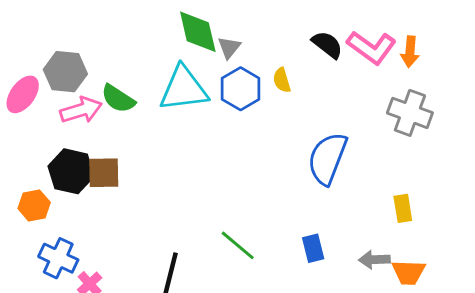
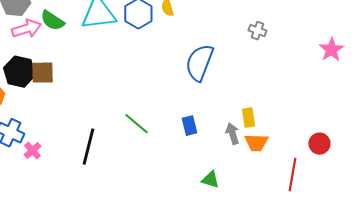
gray cross: (410, 113) -> (257, 31), size x0.6
yellow rectangle: (403, 208) -> (248, 118), moved
gray arrow: (374, 260) -> (232, 134), turned 75

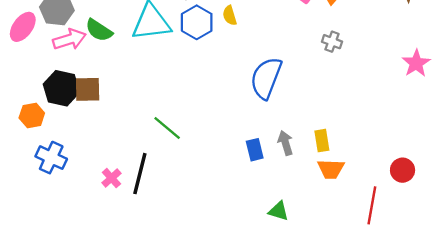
green line: (136, 124) -> (167, 128), moved
gray arrow: (232, 134) -> (285, 143), moved
pink cross: (32, 151) -> (111, 178), moved

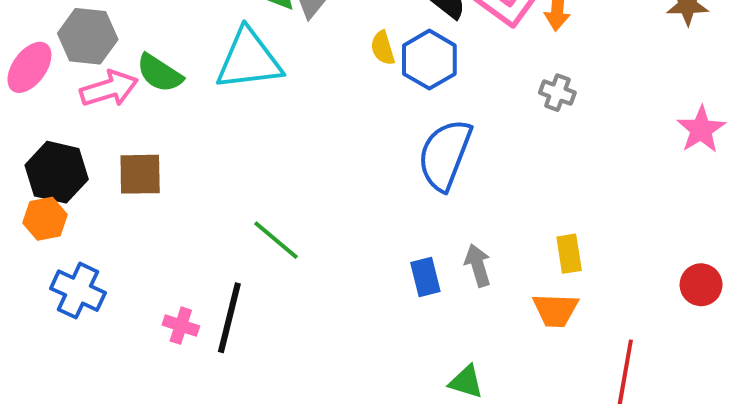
blue hexagon: (197, 22) -> (429, 60), moved
black hexagon: (61, 88) -> (57, 172), moved
yellow rectangle: (322, 141) -> (569, 254), moved
red circle: (403, 170) -> (701, 285), moved
pink cross: (111, 178) -> (181, 326), turned -30

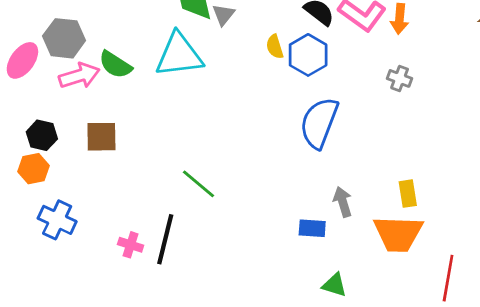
black hexagon: (57, 172) -> (42, 135), size x0.7
blue rectangle: (425, 277) -> (312, 228), moved, turned -72
orange trapezoid: (555, 310) -> (398, 234), size x1.5

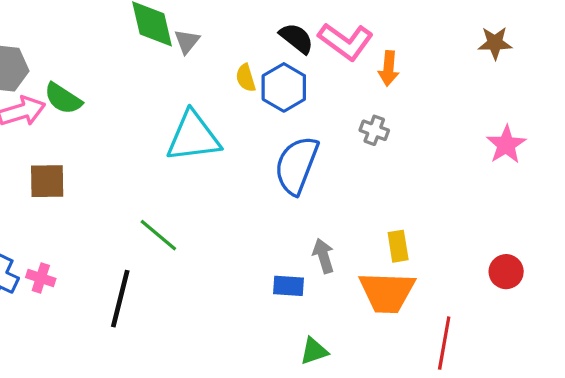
orange arrow: (400, 19) -> (389, 68), moved
cyan triangle: (179, 55) -> (193, 137), moved
gray cross: (400, 78) -> (374, 130), moved
pink cross: (131, 245) -> (41, 278), moved
green triangle: (334, 285) -> (314, 351), turned -36

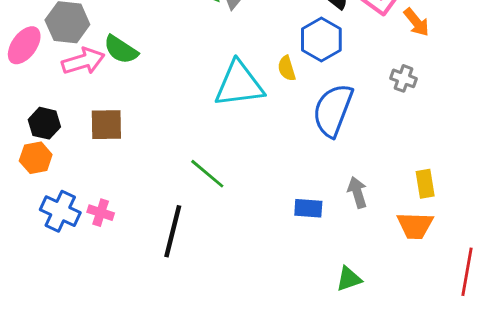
orange arrow: (389, 68) -> (416, 22), turned -44
yellow semicircle: (246, 78) -> (287, 68), moved
blue rectangle: (289, 286) -> (308, 208), moved
orange trapezoid: (387, 292) -> (415, 226), size x0.7

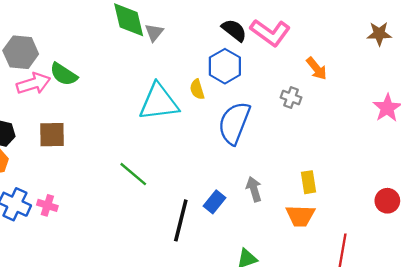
orange arrow: (416, 22) -> (317, 68), moved
blue rectangle: (308, 208) -> (214, 202), turned -55
black line: (173, 231) -> (181, 220), moved

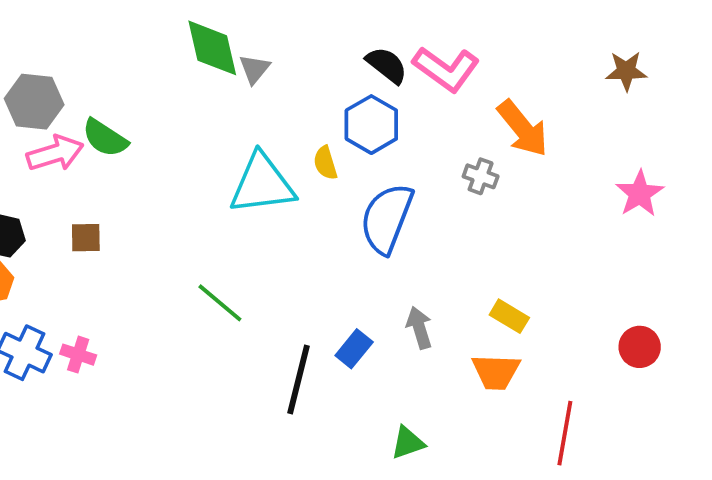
orange arrow: (317, 68) -> (523, 128), size x1.5
brown square: (52, 135) -> (86, 238), size x0.7
yellow rectangle: (308, 182) -> (509, 316), turned -50

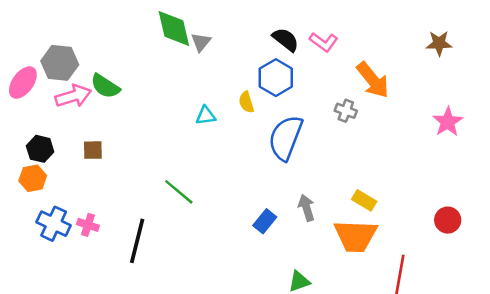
pink L-shape: (446, 69) -> (324, 42), size x0.7
cyan triangle: (262, 184) -> (206, 116), size x0.5
orange trapezoid: (496, 372) -> (356, 236), size x1.4
black line: (299, 379) -> (137, 241), moved

